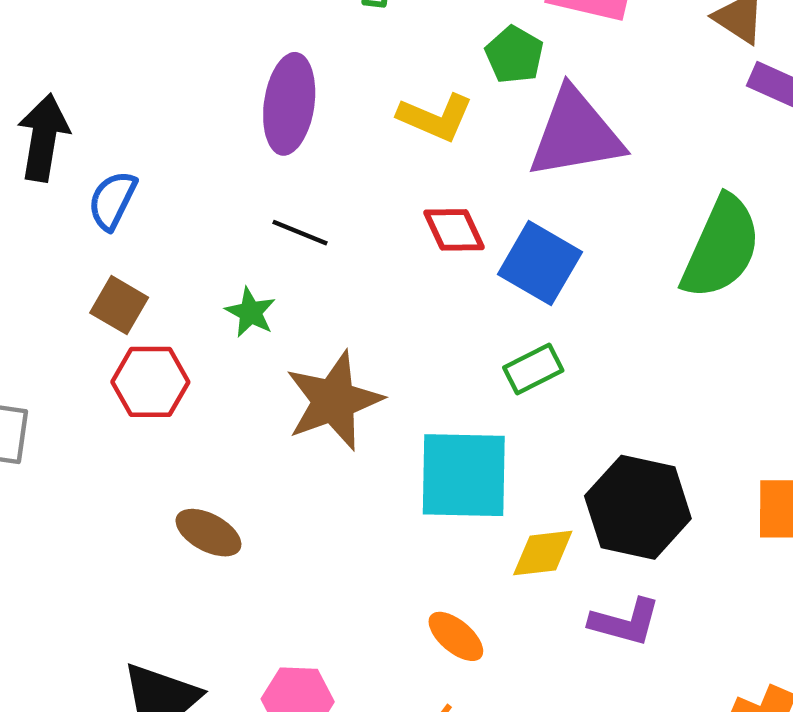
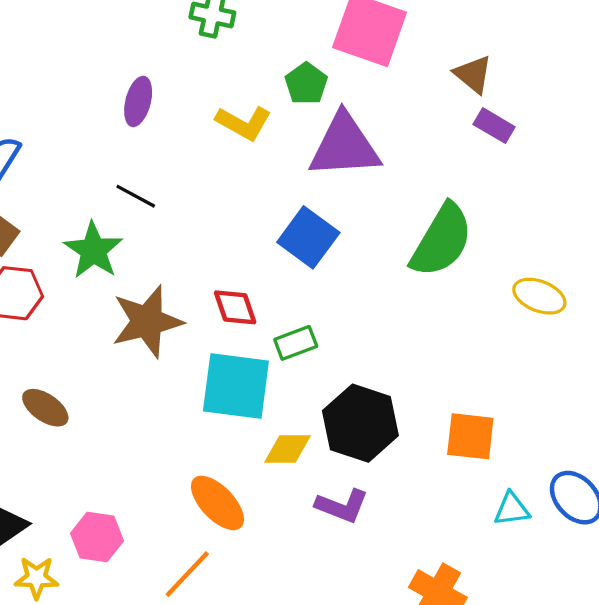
purple ellipse: (289, 104) -> (138, 101), size x0.7
red diamond: (454, 230) -> (235, 307), moved
green star: (250, 312) -> (93, 250), size x1.6
green rectangle: (533, 369) -> (296, 343), moved
orange ellipse: (456, 636) -> (217, 503), size x1.4

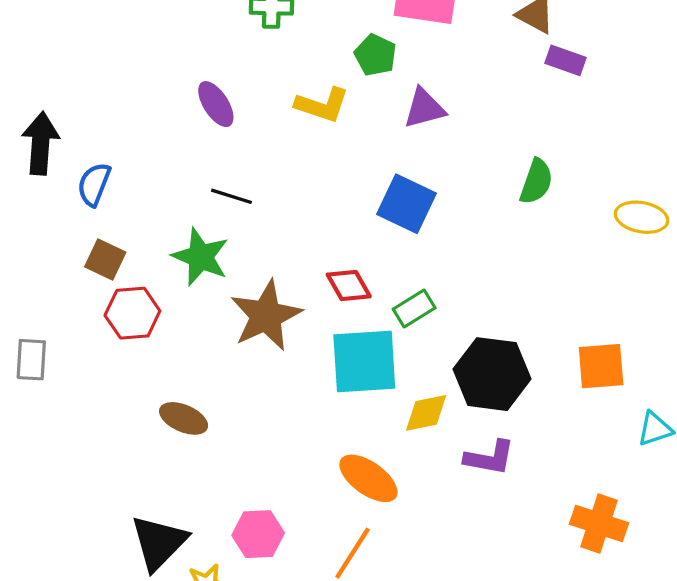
purple ellipse: (138, 101) -> (216, 104), turned -36
purple triangle: (344, 146) -> (424, 108), size x0.6
green semicircle: (442, 240) -> (536, 181), size x0.6

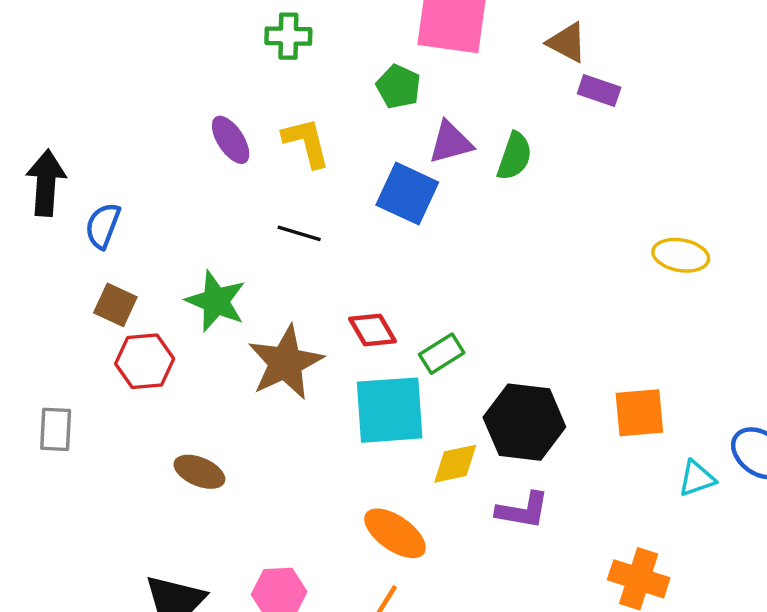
yellow L-shape: (322, 105) -> (306, 142), moved, turned -122
green semicircle: (536, 181) -> (515, 156), moved
black line: (231, 196) -> (299, 233), moved
blue square: (406, 204) -> (407, 194), moved
gray rectangle: (31, 360) -> (56, 429), moved

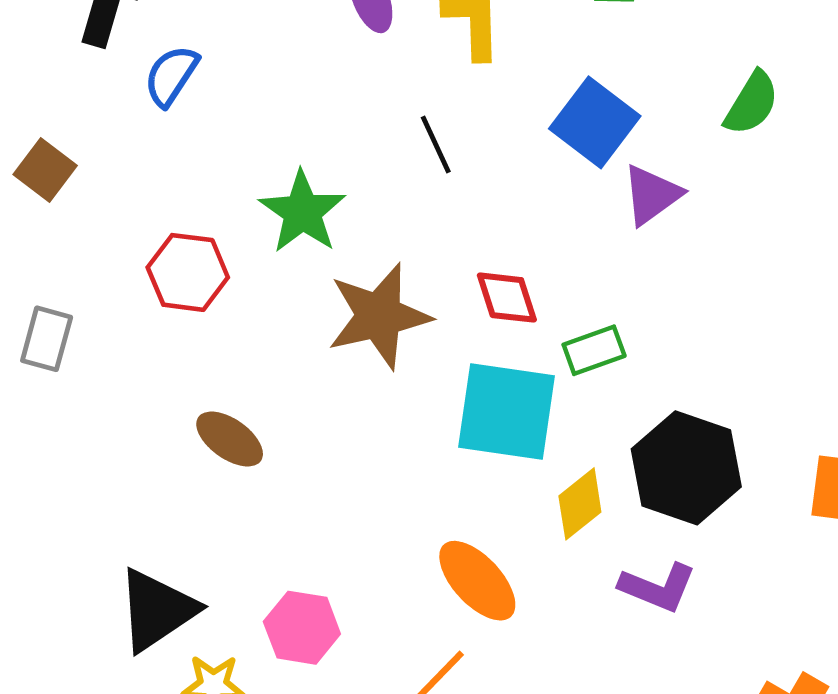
purple triangle: (451, 142) -> (652, 195), moved, turned -33
black line: (299, 233) -> (436, 144), turned 36
brown square: (115, 305) -> (45, 170), moved
yellow diamond: (455, 464) -> (580, 504), turned -39

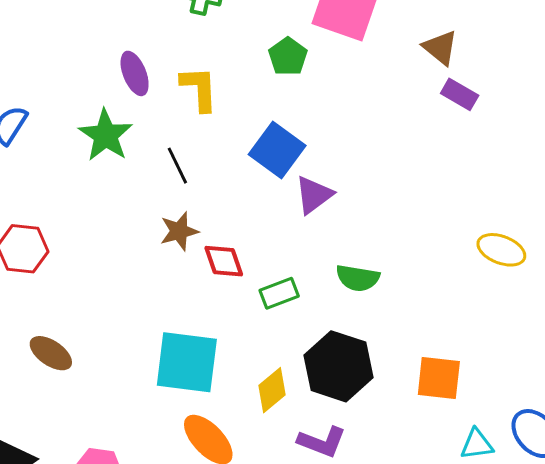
green semicircle: (752, 103) -> (358, 278), moved, turned 69
green star: (302, 212) -> (106, 135), moved
brown star: (379, 316) -> (179, 231), moved, size x0.6
cyan square: (507, 411) -> (187, 362), moved

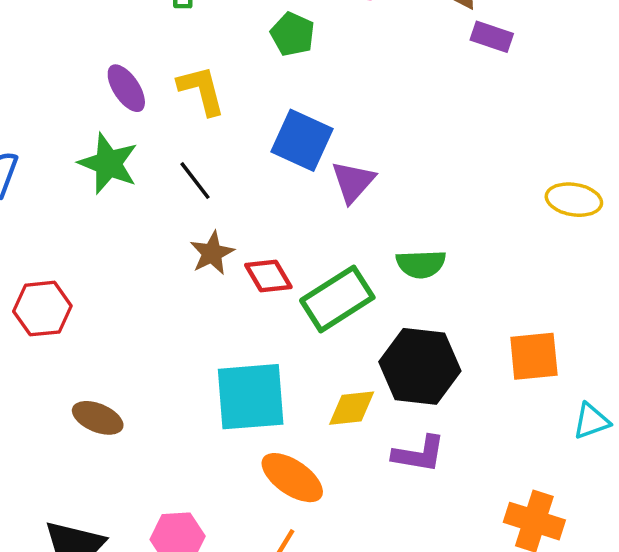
green rectangle: (279, 293) -> (337, 299), size x1.6
yellow diamond: (272, 390) -> (352, 408), turned 45

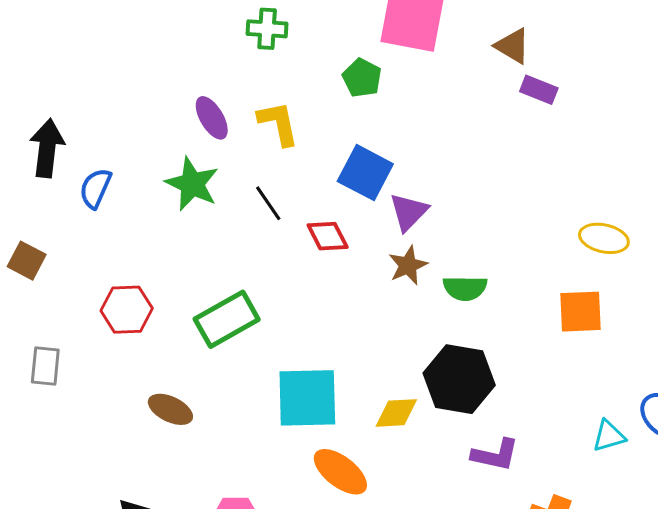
brown star: (212, 253) -> (408, 265), moved
red diamond: (268, 276) -> (328, 236), moved
green rectangle: (337, 299) -> (227, 319), moved
orange square: (534, 356) -> (581, 312), moved
purple L-shape: (419, 454) -> (495, 455), moved

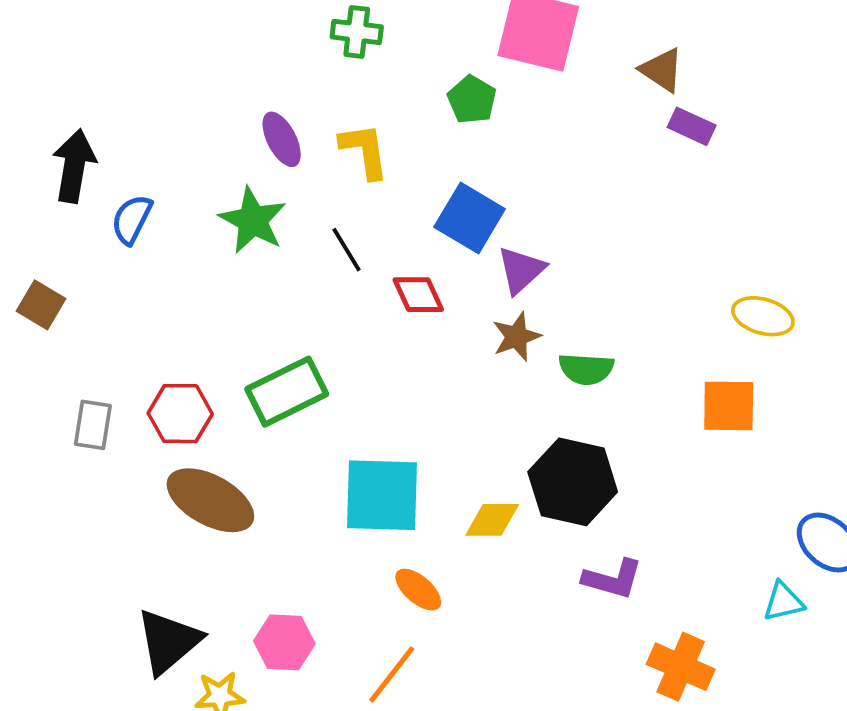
red hexagon: (127, 310) -> (180, 414), moved
gray rectangle: (45, 366) -> (93, 425), moved
brown ellipse: (170, 409) -> (210, 500), size x1.6
cyan triangle: (609, 436) -> (783, 602), moved
orange ellipse: (340, 472) -> (418, 590), size x0.7

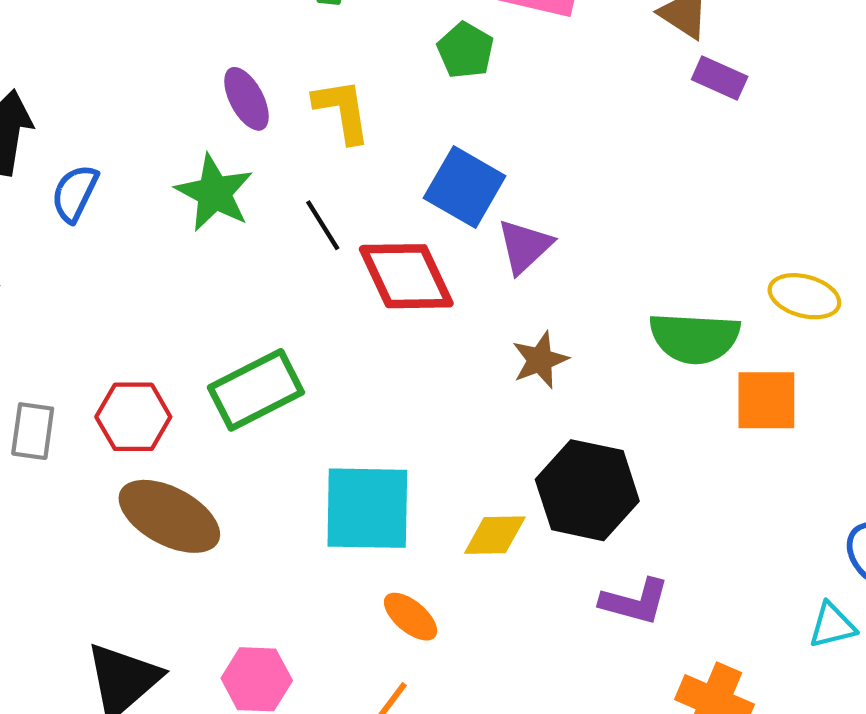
red diamond: (418, 295) -> (406, 276), size x1.6
brown star: (517, 337) -> (540, 360), moved
green semicircle: (586, 369) -> (695, 338), moved, size x1.4

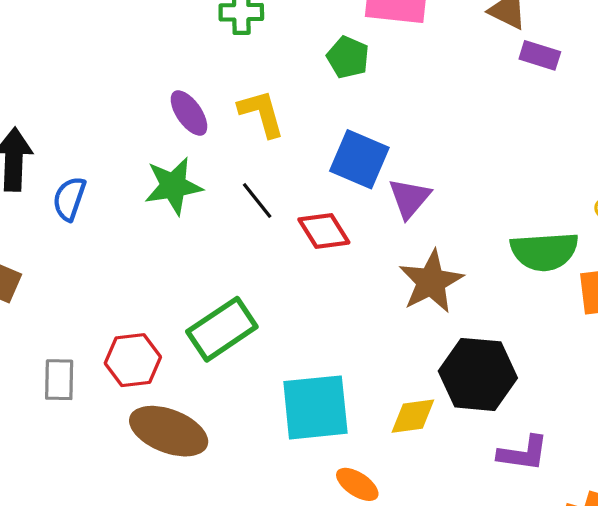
green star: (214, 193) -> (173, 186), turned -30
red diamond: (406, 276) -> (324, 231), size x0.7
brown star: (540, 360) -> (431, 282), size x1.5

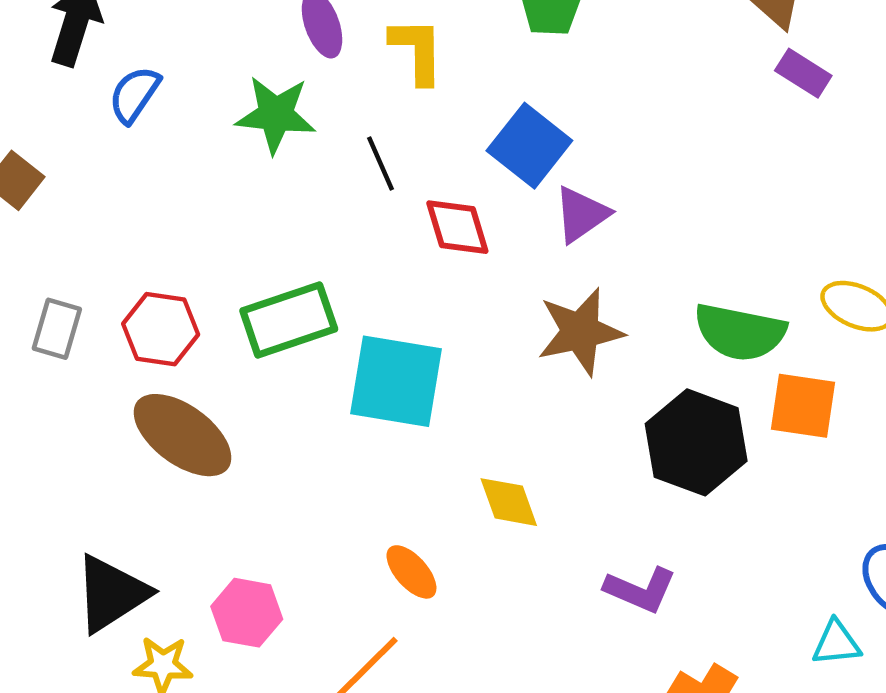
black hexagon: (478, 374) -> (696, 442), moved
cyan square: (315, 407) -> (396, 381), moved
yellow diamond: (413, 416) -> (509, 502), turned 63

